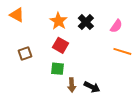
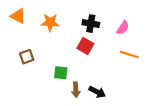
orange star: (58, 21) -> (50, 22), moved, turned -30
black cross: (86, 22) -> (91, 24), turned -35
red square: (61, 45) -> (85, 46), moved

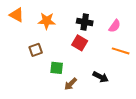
brown square: (27, 57) -> (36, 50), moved
brown arrow: (76, 90) -> (71, 84), turned 48
black arrow: (97, 92) -> (101, 77), moved

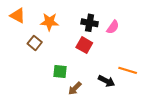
pink semicircle: (115, 26) -> (113, 27), moved
brown square: (36, 50) -> (35, 43), moved, turned -32
orange line: (121, 51) -> (128, 70), moved

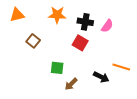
orange triangle: (18, 15) -> (17, 15), turned -42
orange star: (49, 22) -> (57, 15), moved

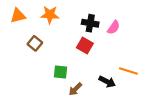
orange star: (57, 15) -> (50, 15), moved

